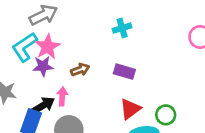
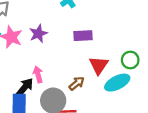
purple star: (43, 66) -> (38, 34), moved
brown arrow: (80, 70) -> (77, 83), moved

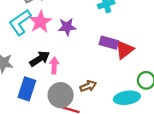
red triangle: (99, 65) -> (124, 50), moved
black arrow: (25, 87) -> (40, 59), moved

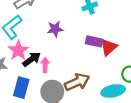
pink star: (40, 22) -> (18, 50), moved
brown arrow: (88, 86) -> (77, 82), size x1.6

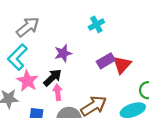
purple rectangle: (94, 41) -> (106, 61), turned -35
black arrow: (32, 59) -> (53, 78), moved

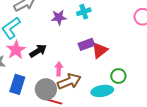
purple star: (63, 53) -> (59, 17), moved
pink arrow: (58, 92) -> (59, 69), moved

